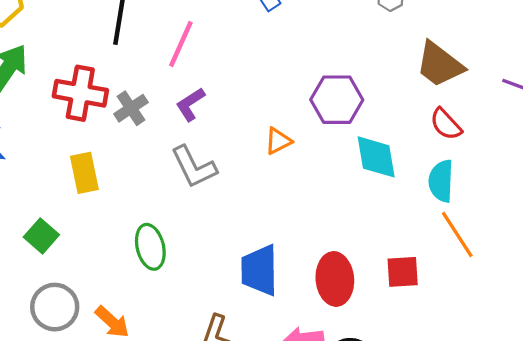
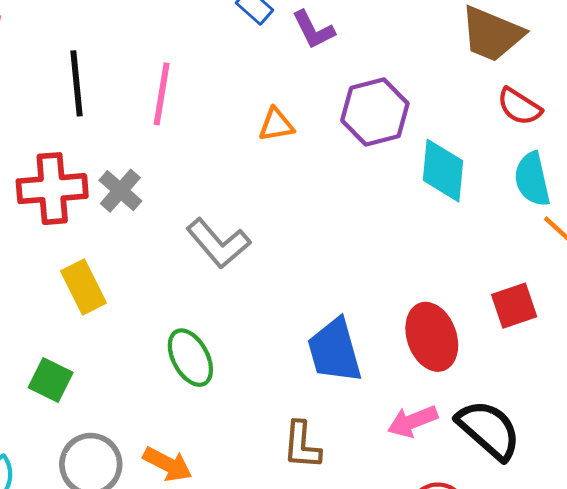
purple L-shape: (190, 104) -> (313, 30), moved, turned -69
orange triangle: (278, 141) -> (276, 125), moved, turned 32
cyan diamond: (376, 157) -> (443, 171), turned 30

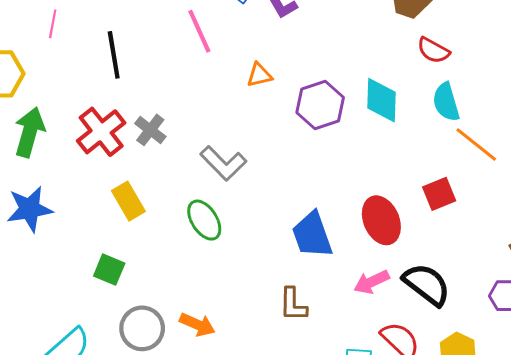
pink line: (162, 94) -> (199, 31), moved, turned -30
purple hexagon: (375, 112) -> (320, 105), moved
red cross: (52, 189) -> (101, 132), turned -30
green ellipse: (190, 358) -> (204, 220), moved

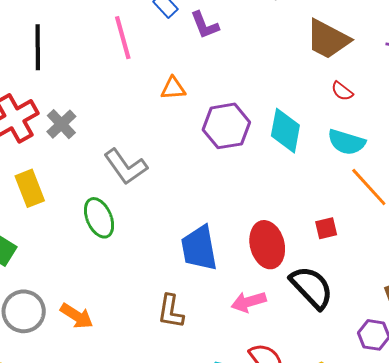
red semicircle: (433, 50) -> (342, 91), size x0.7
cyan semicircle: (446, 102) -> (346, 142), turned -66
red square: (439, 194) -> (326, 228), size x0.7
black semicircle: (427, 284) -> (311, 287), moved

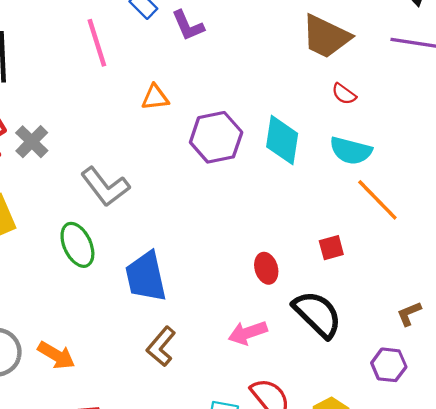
red ellipse: (267, 245) -> (266, 268), size x0.6
blue trapezoid: (199, 248) -> (146, 277), moved
brown L-shape: (171, 311) -> (161, 346), turned 33

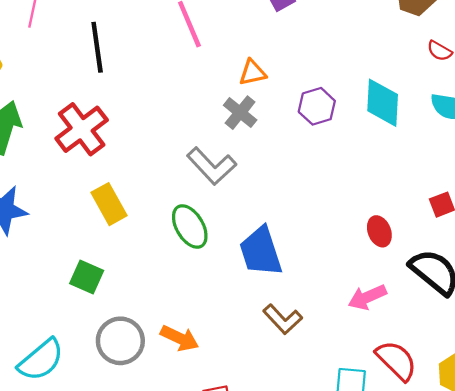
purple hexagon: (216, 137) -> (317, 106), size x0.7
gray cross: (32, 142) -> (240, 113), moved
brown L-shape: (161, 346) -> (283, 319), turned -78

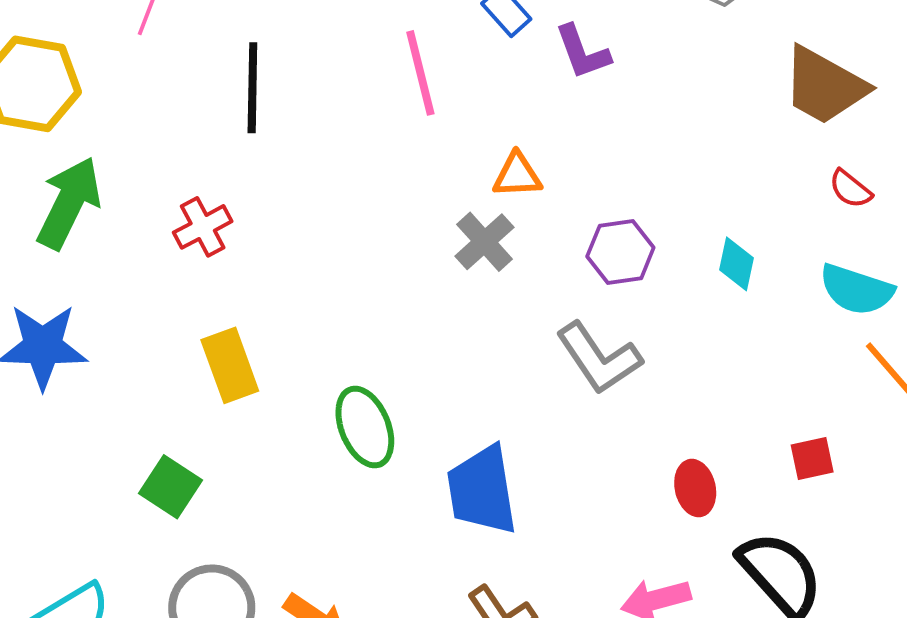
cyan diamond: (383, 103) -> (737, 264), size x0.6
red cross: (82, 129) -> (203, 227), size x0.6
gray L-shape: (212, 166) -> (599, 358), moved

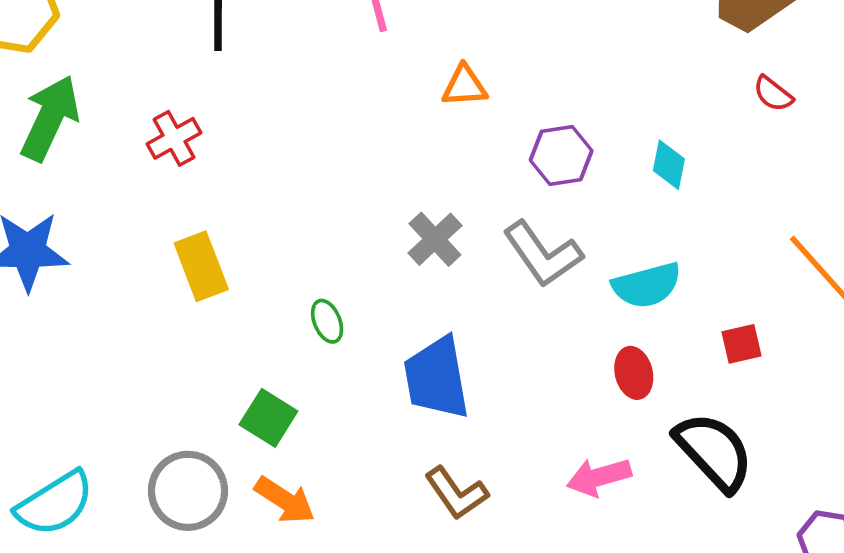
gray cross: (484, 242) -> (435, 239), moved
cyan semicircle: (856, 290) -> (647, 285), moved, turned -32
green ellipse: (365, 427) -> (327, 321), size x0.6
green square: (170, 487) -> (268, 418), moved

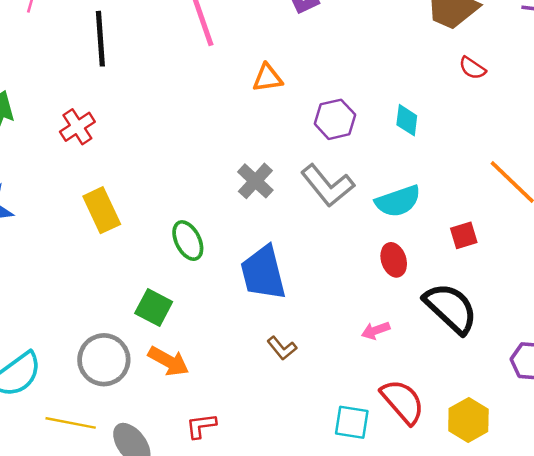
green ellipse: (327, 321) -> (188, 241), size x1.4
pink arrow: (599, 477) -> (376, 331), size x0.7
brown L-shape: (456, 493) -> (282, 348), size x0.7

